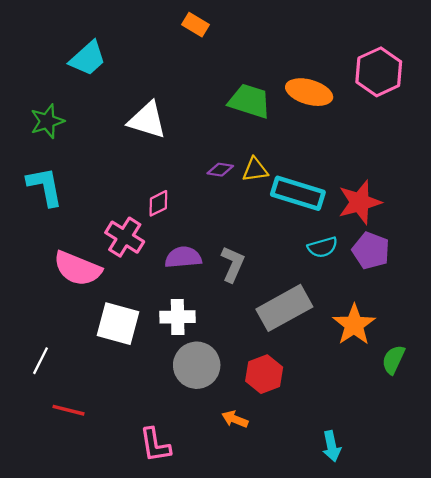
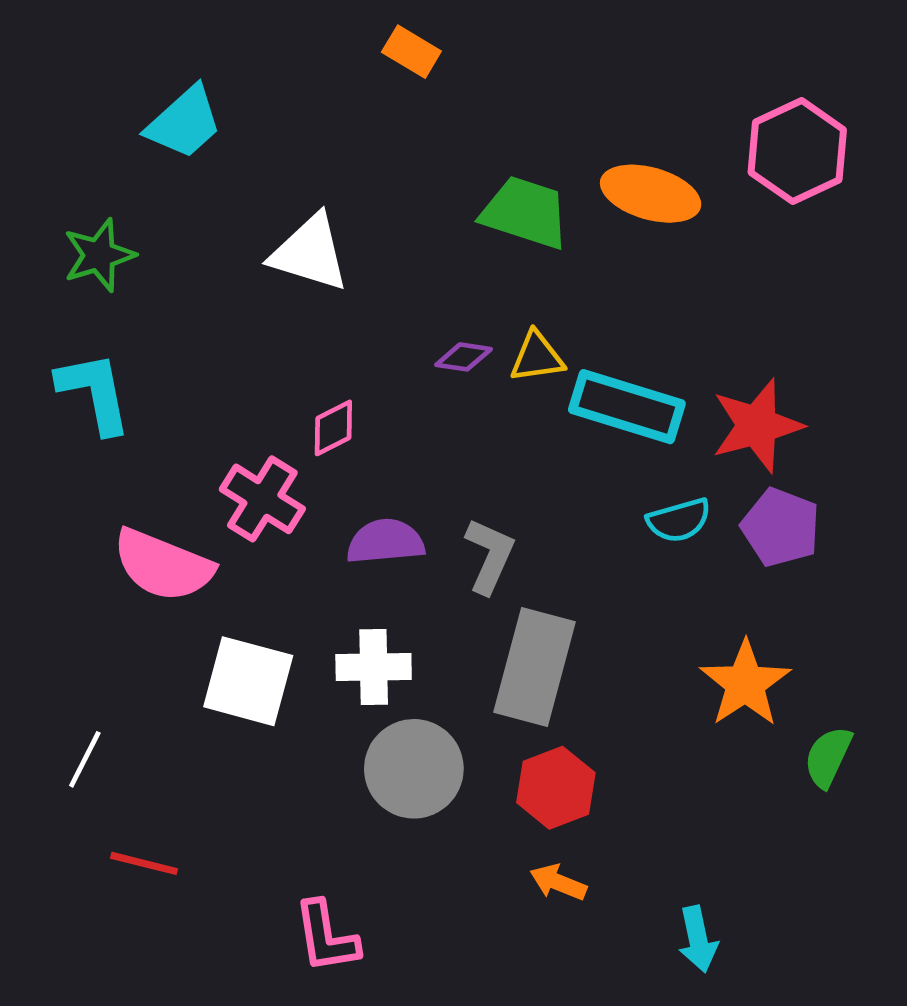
gray rectangle: (284, 308) -> (535, 667), moved, turned -46
orange arrow: (235, 419) -> (558, 882), moved

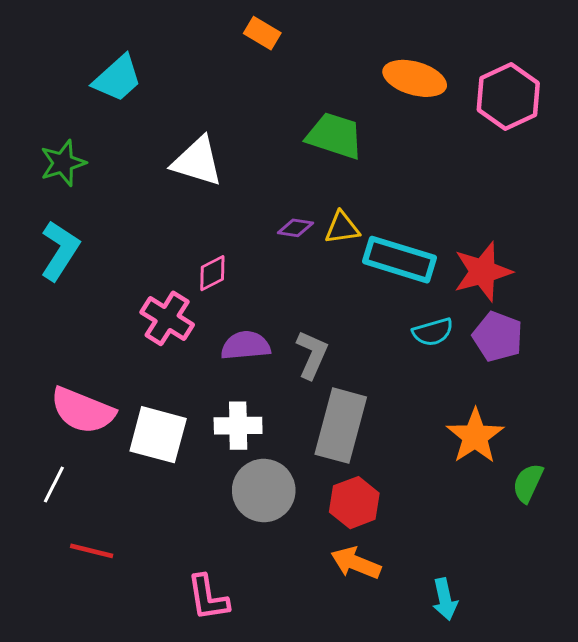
orange ellipse: (651, 194) -> (415, 78), moved
cyan L-shape: (94, 392) -> (60, 250), turned 44
pink semicircle: (163, 565) -> (83, 411), moved
orange arrow: (558, 882) -> (356, 563), size x1.4

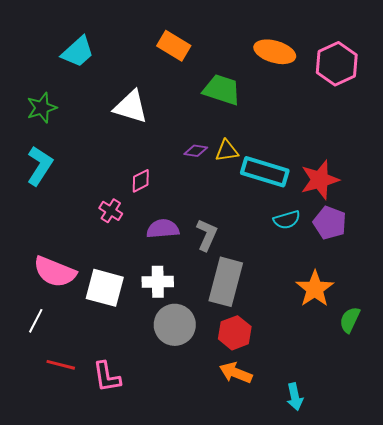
orange rectangle: (262, 33) -> (174, 46), moved, size x1.4
pink cross: (167, 318) -> (111, 211), size x0.7
pink L-shape: (208, 598) -> (107, 377), moved

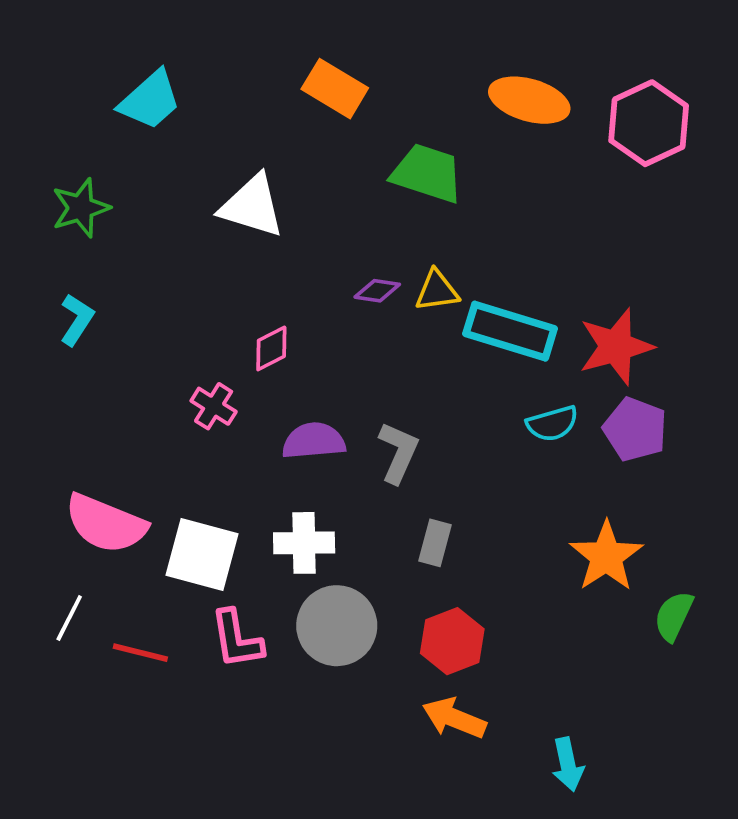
cyan L-shape: (40, 166) -> (77, 320), size x0.7
gray rectangle: (226, 282) -> (435, 543), size x0.5
red line: (61, 365) -> (140, 653), moved
pink L-shape: (107, 377) -> (237, 639), moved

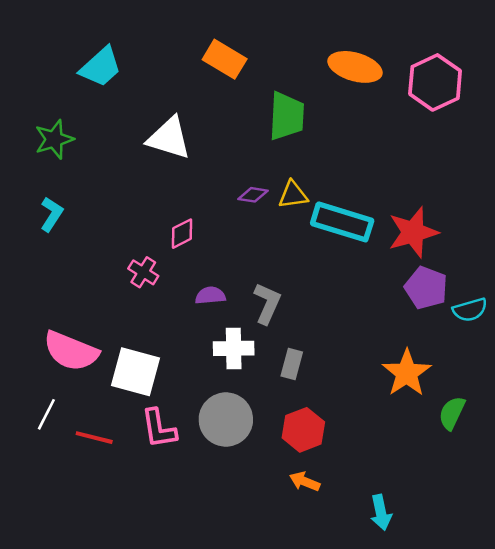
green trapezoid: (427, 173) -> (287, 116), turned 75
cyan semicircle: (552, 424) -> (470, 310), moved
purple semicircle: (314, 441) -> (210, 296), size x0.7
white cross: (304, 543) -> (234, 348), moved
orange arrow: (454, 718) -> (305, 481), size x0.7

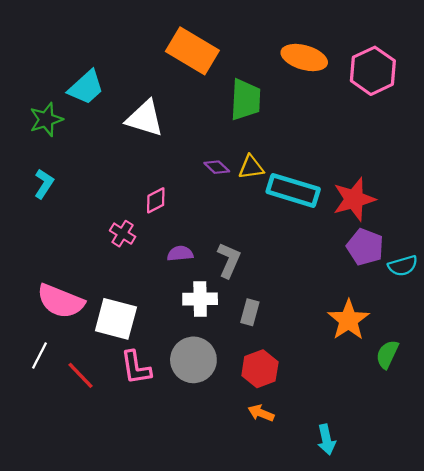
orange rectangle: (225, 59) -> (192, 51), size x1.4
cyan trapezoid: (101, 67) -> (86, 87), moved
purple diamond: (253, 195) -> (217, 167), turned 35
red line: (94, 438) -> (80, 375), turned 32

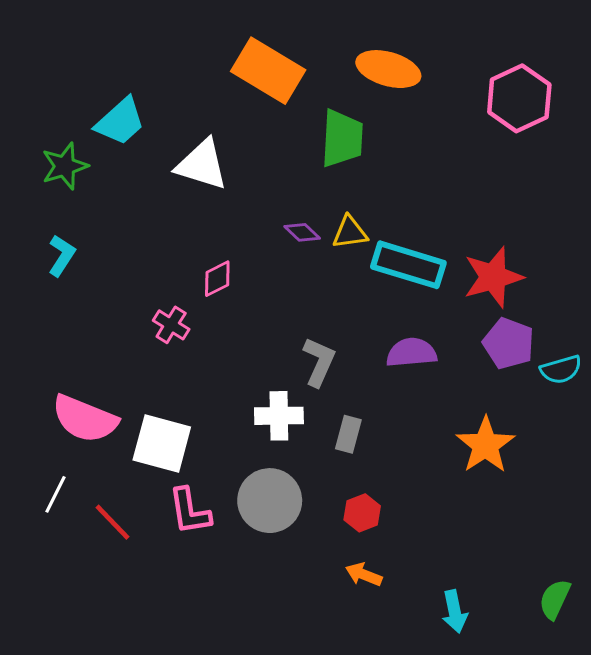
orange ellipse: (304, 58) -> (388, 69), moved
purple semicircle: (180, 254) -> (411, 353), moved, size x1.4
green semicircle: (387, 354) -> (555, 599), moved
red hexagon: (260, 369) -> (362, 513), size x0.7

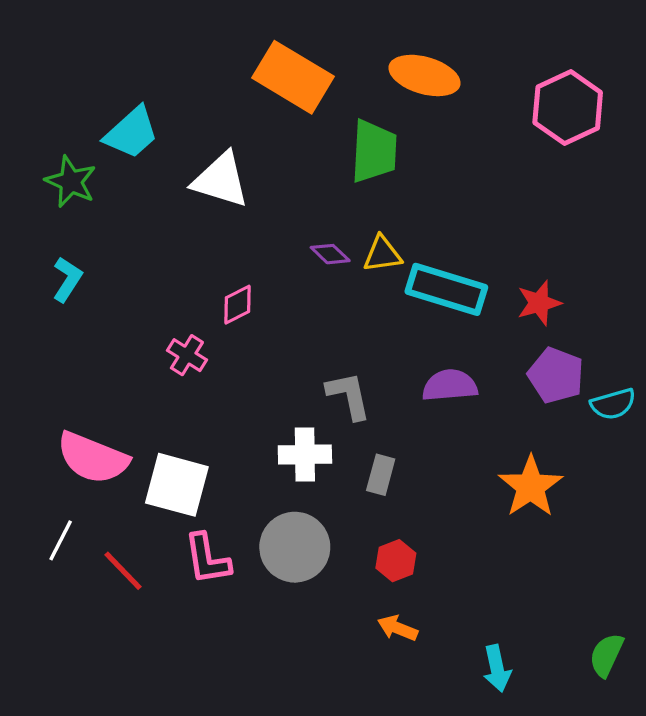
green star: (65, 166) -> (71, 182), turned -30
red star: (493, 277) -> (539, 303), size x0.7
gray L-shape: (319, 362) -> (349, 396), turned -36

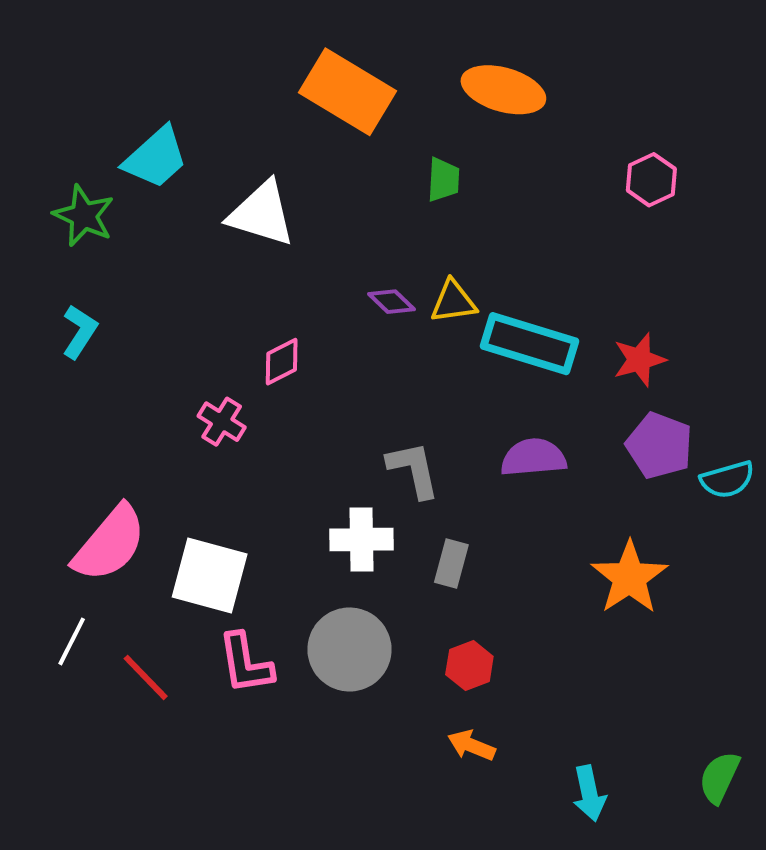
pink hexagon: (568, 107) -> (651, 180), moved, size x0.6
green trapezoid: (374, 151) -> (443, 180), size x0.6
pink semicircle: (93, 458) -> (110, 544), turned -72

